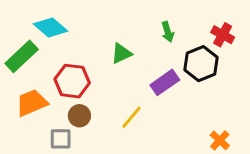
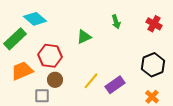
black hexagon: (201, 64) -> (153, 65), moved
purple rectangle: (165, 82) -> (115, 85), moved

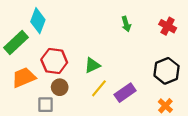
cyan diamond: (35, 19) -> (38, 21), turned 70
green triangle: (84, 37) -> (92, 65), moved

